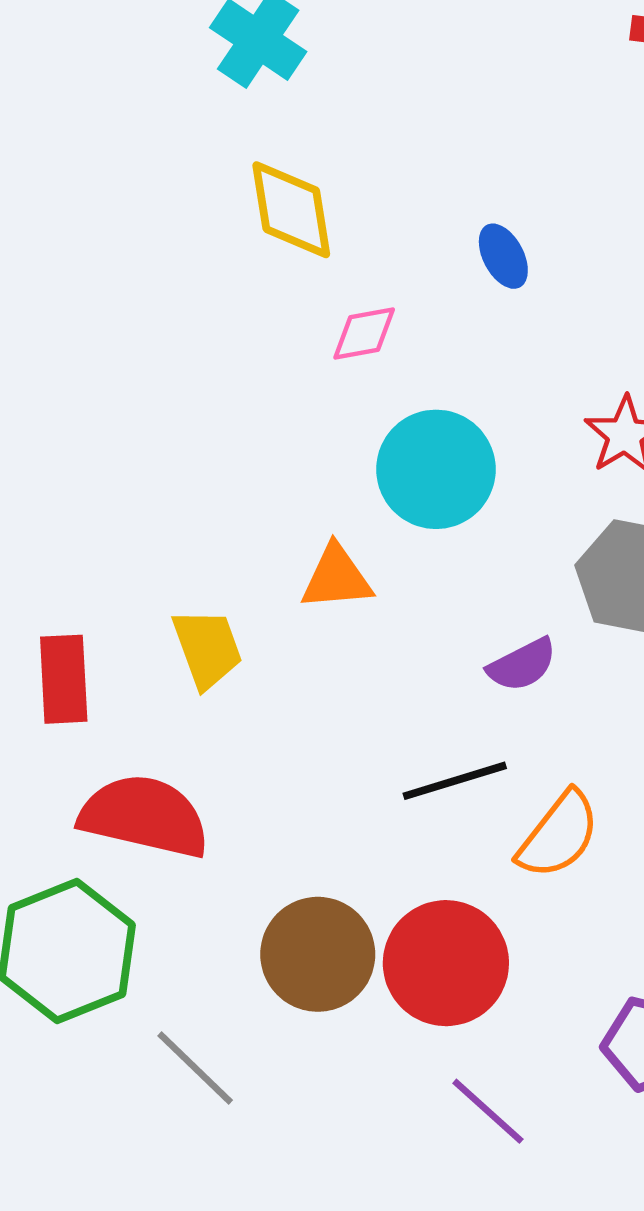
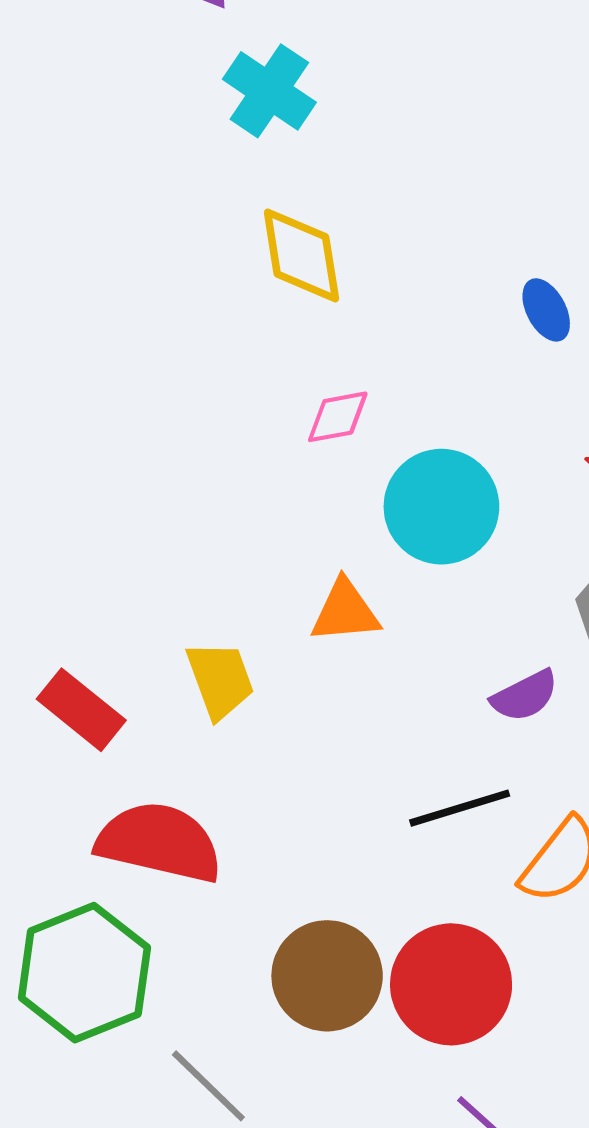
blue ellipse: (503, 256) -> (546, 310), moved
pink diamond: (364, 333) -> (338, 417), moved
red rectangle: (64, 679) -> (81, 710), turned -48

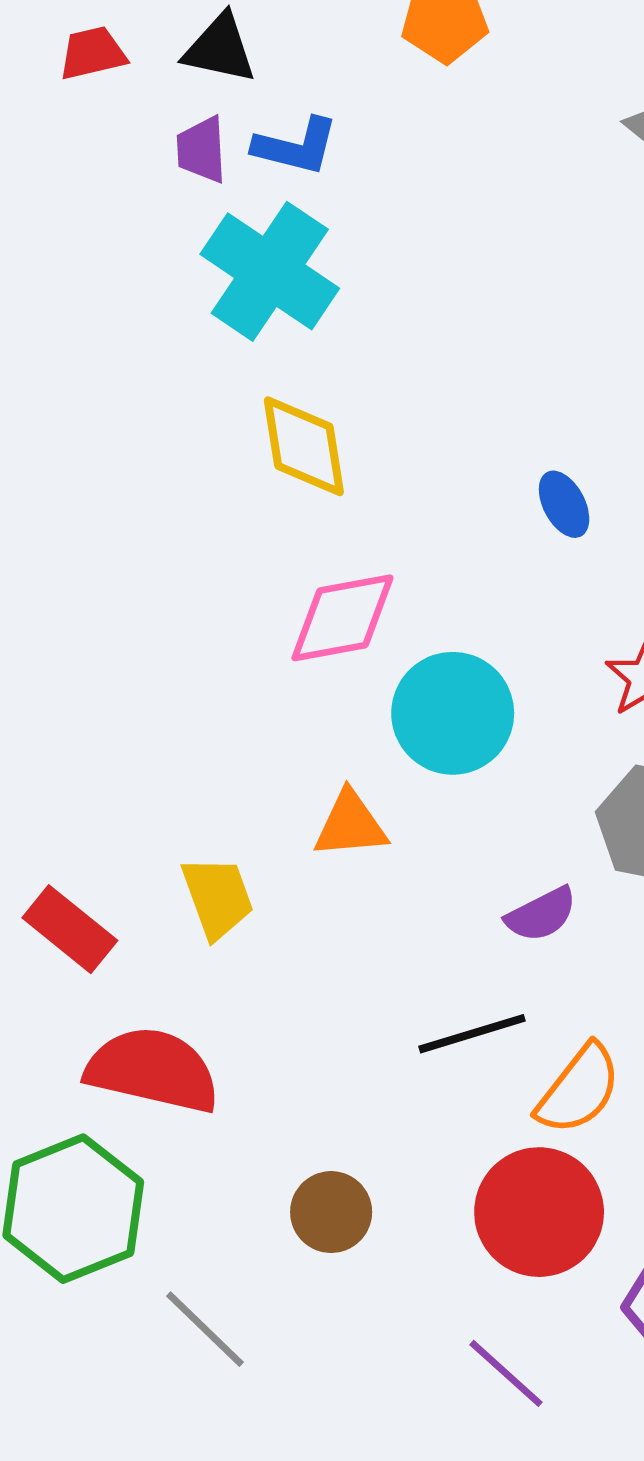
cyan cross: (269, 91) -> (270, 271), size x1.4
pink diamond: (338, 417) -> (342, 618), size x1.6
brown circle: (327, 976) -> (331, 1212), size x0.7
red circle: (451, 984) -> (539, 1212), moved

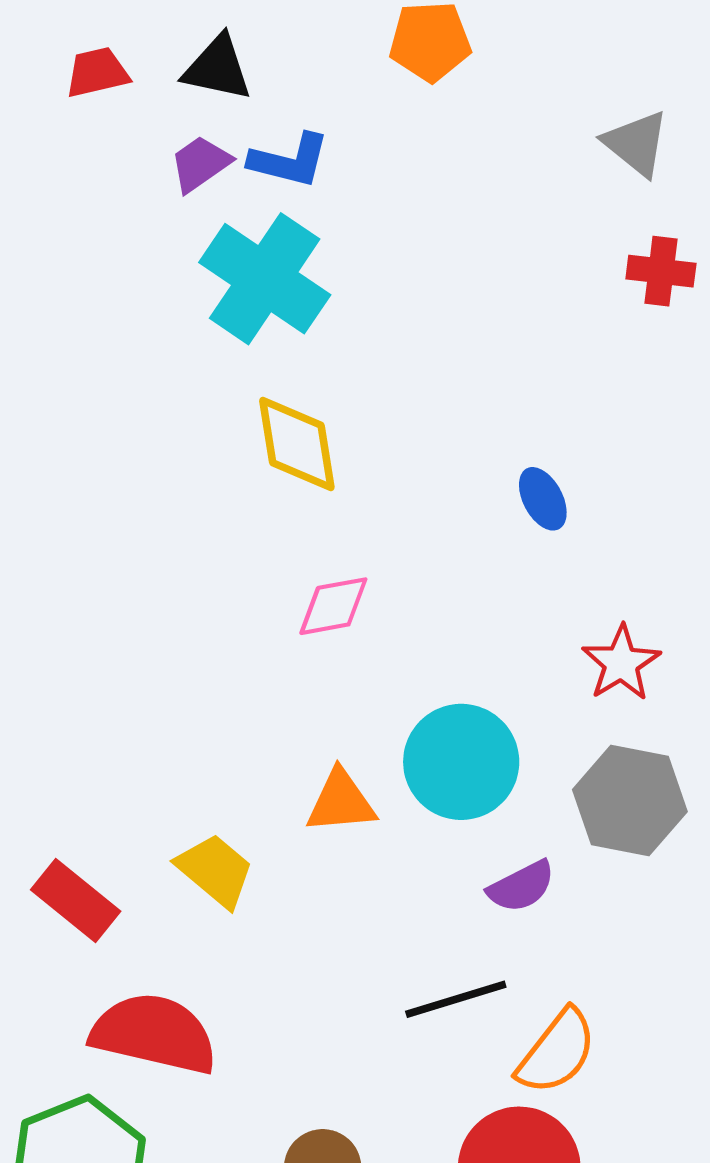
purple trapezoid: (202, 150) -> (200, 164), turned 58
pink diamond: (342, 618) -> (333, 606), size x0.7
cyan circle: (453, 713) -> (461, 762), moved
yellow trapezoid: (217, 897) -> (215, 870), turned -30

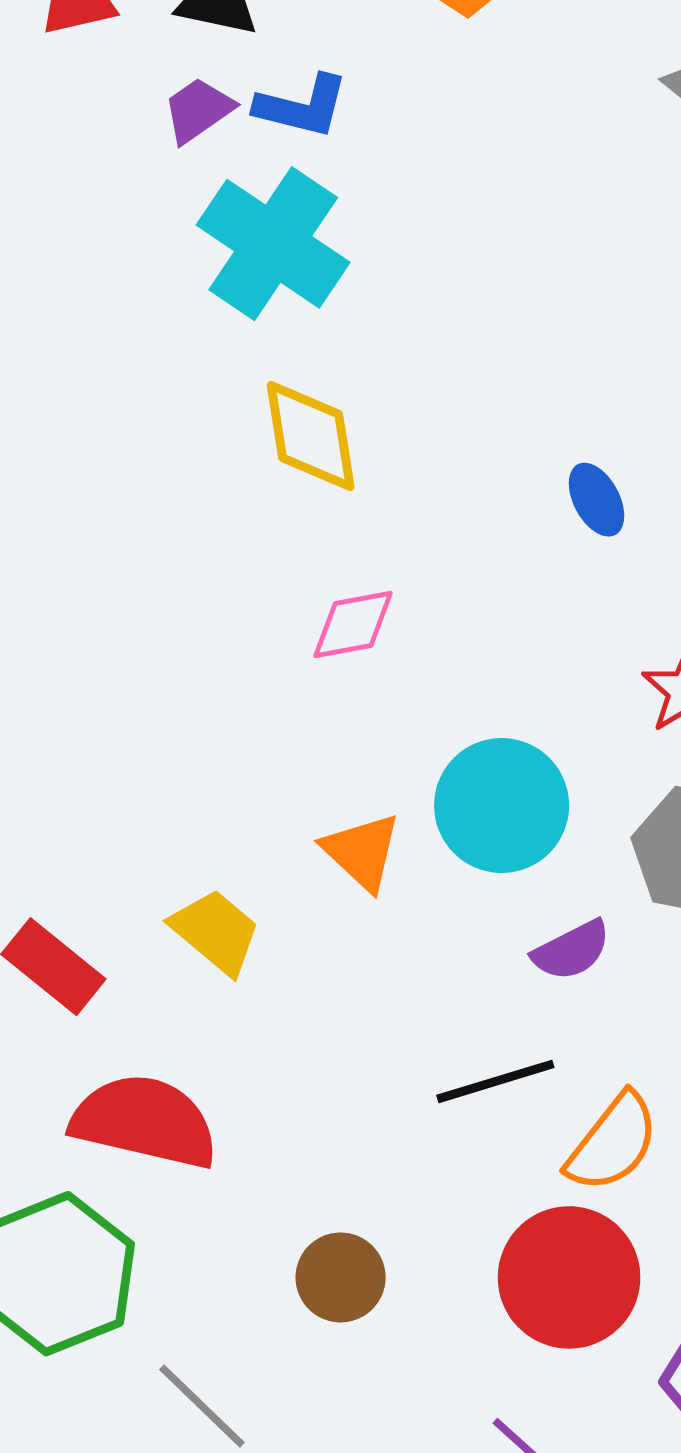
orange triangle: (341, 802) -> (362, 852), turned 48

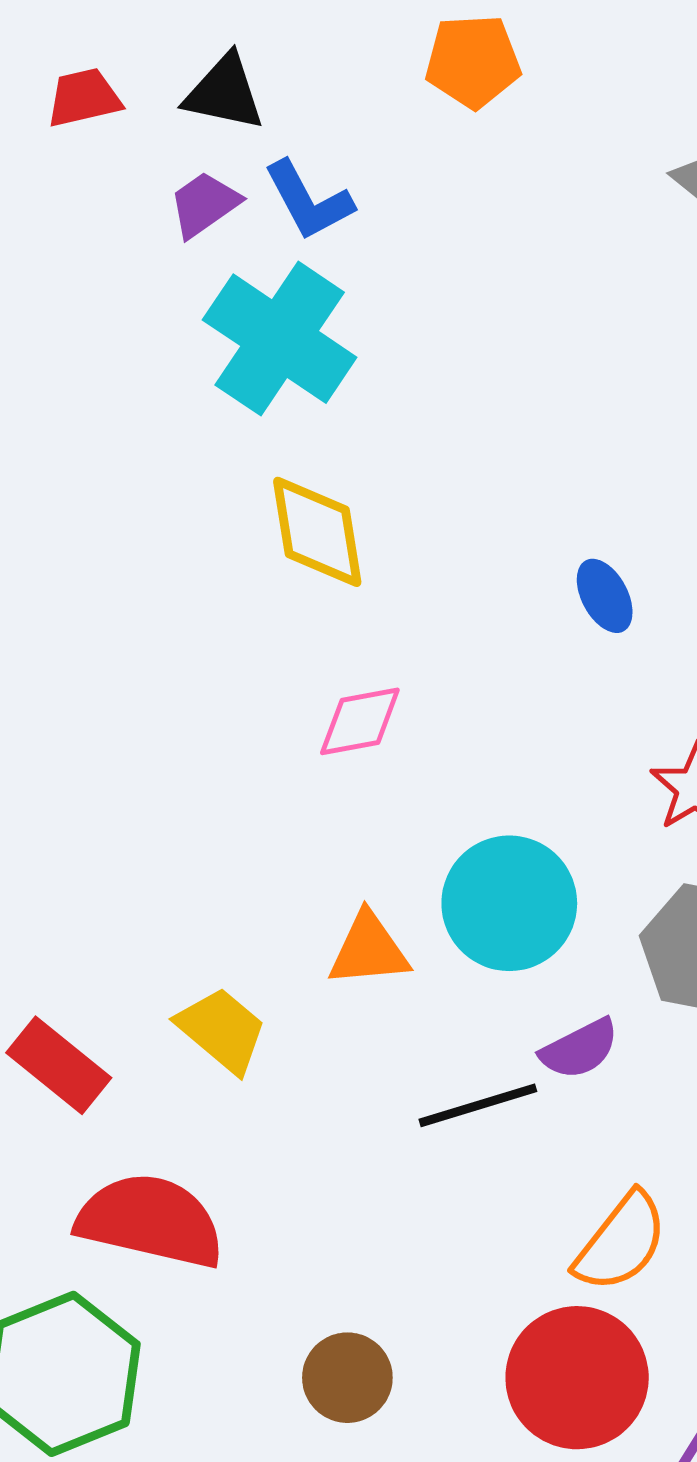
blue L-shape: (302, 106) -> (308, 201), turned 48
orange triangle: (362, 852) -> (369, 950), turned -48
black line: (495, 1081) -> (478, 1105), moved

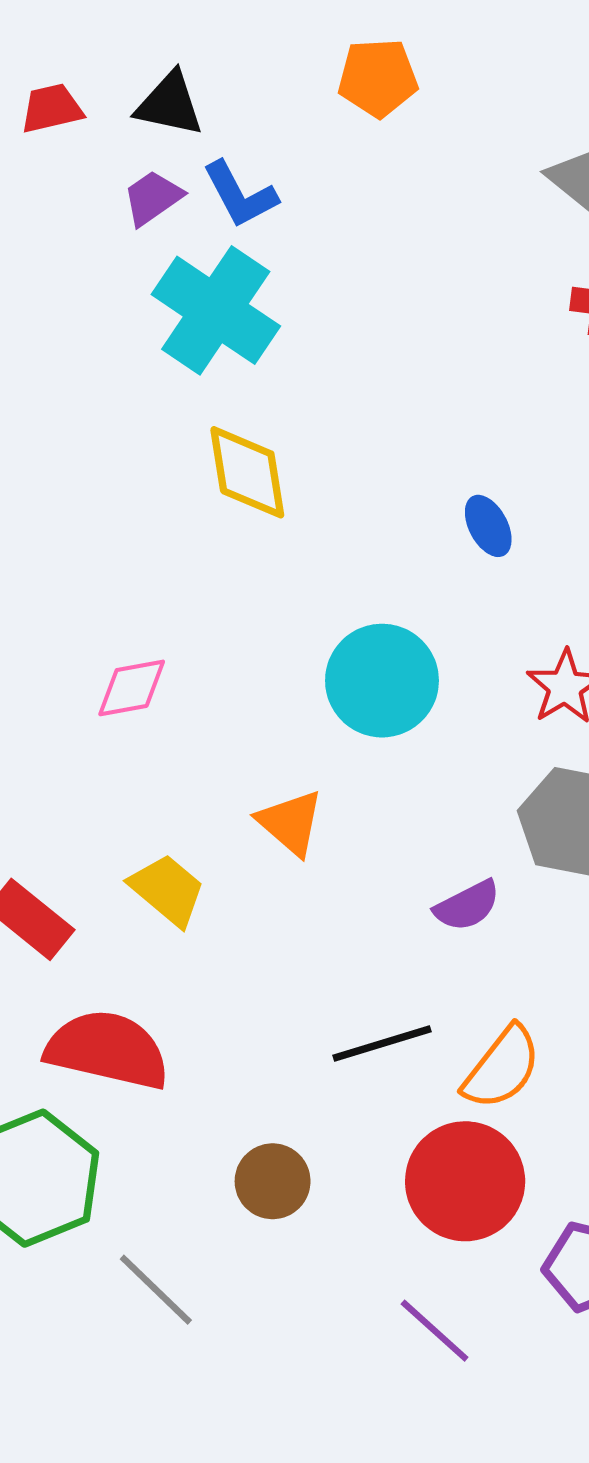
pink diamond: (360, 721) -> (132, 688), moved
cyan circle: (509, 903) -> (382, 681), moved
orange triangle: (369, 950) -> (290, 823), turned 46
black line: (478, 1105) -> (382, 1043), moved

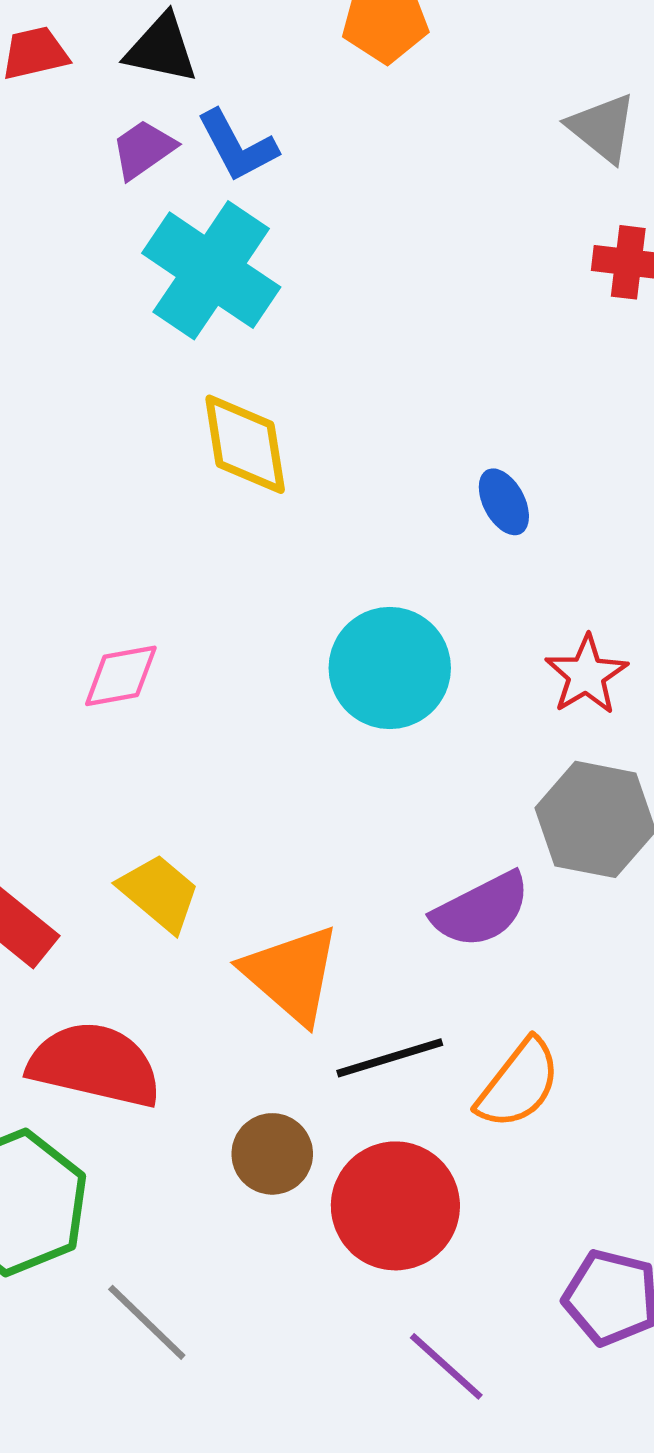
orange triangle: (290, 823) -> (291, 974), moved, size x1.4
purple semicircle: (467, 906) -> (481, 910), size x1.4
brown circle: (273, 1181) -> (272, 1154), moved
red circle: (465, 1181) -> (395, 1206), moved

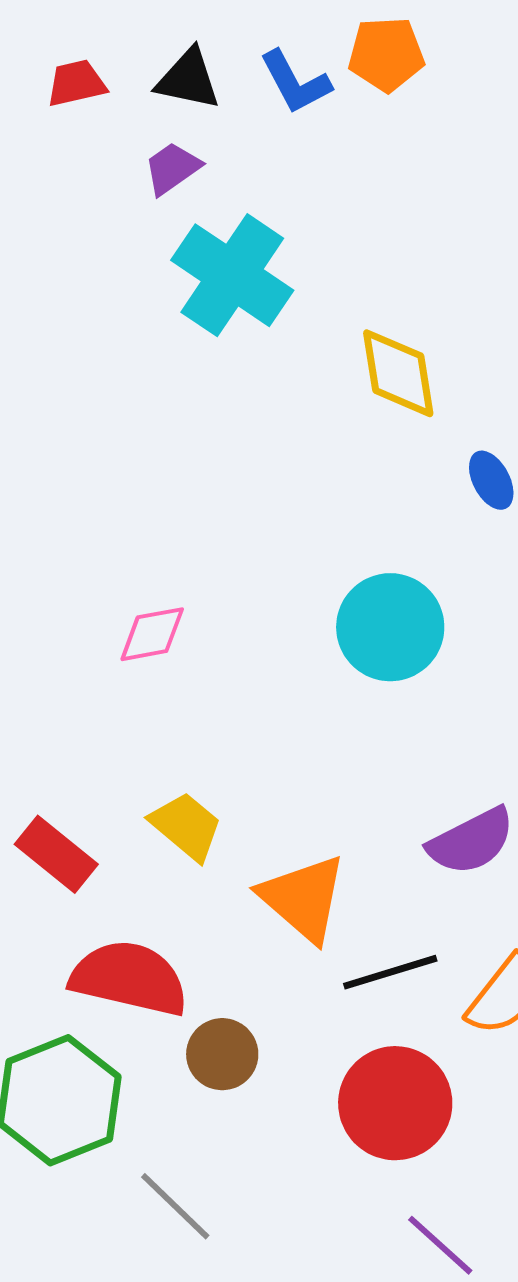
blue L-shape: (237, 146) -> (295, 82), moved
yellow diamond: (245, 444) -> (398, 373), moved
brown circle: (272, 1154) -> (222, 1054), moved

